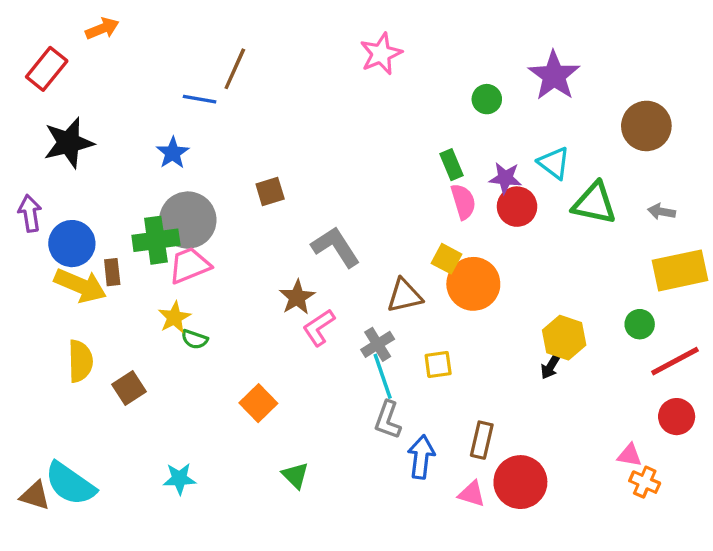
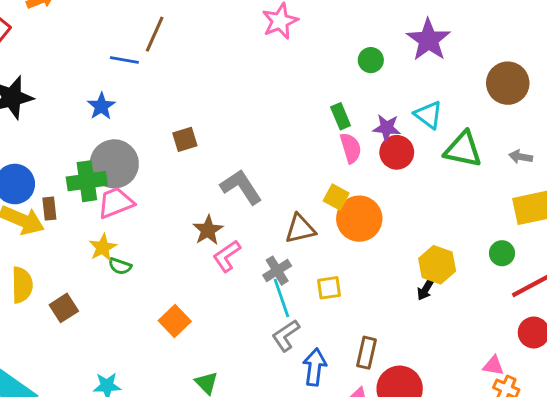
gray L-shape: (388, 420) -> (286, 335), turned 36

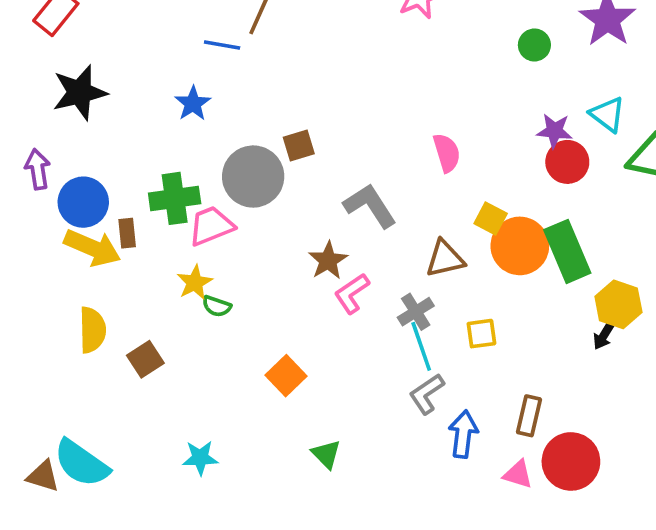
green rectangle: (341, 116) -> (567, 251), moved, size x1.8
pink semicircle: (351, 148) -> (447, 153), moved
gray circle: (114, 164) -> (253, 177), moved

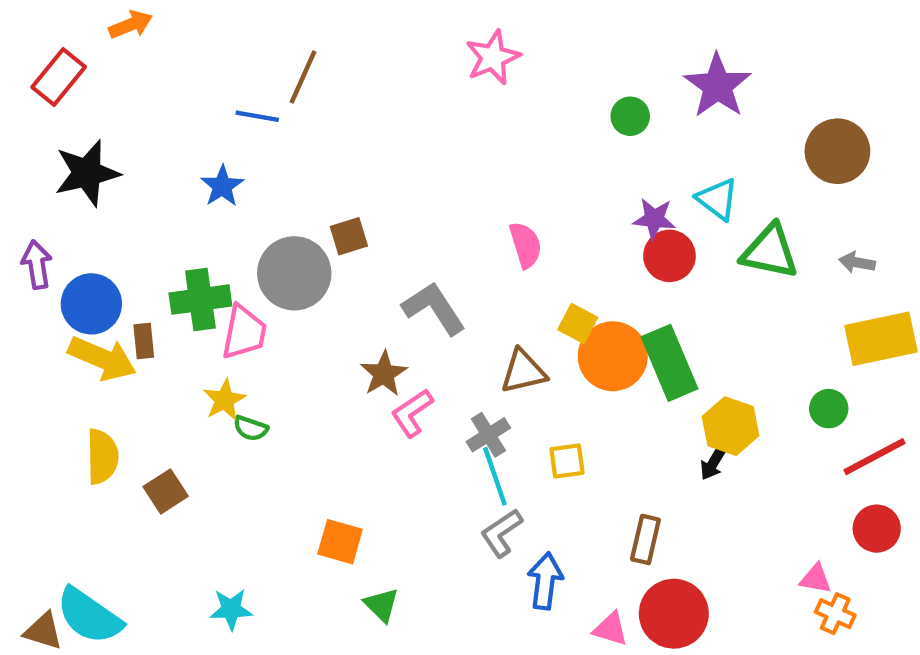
pink trapezoid: (211, 226) -> (244, 332), turned 123
orange square: (286, 376) -> (340, 542), moved, turned -30
brown rectangle: (529, 416) -> (645, 539), moved

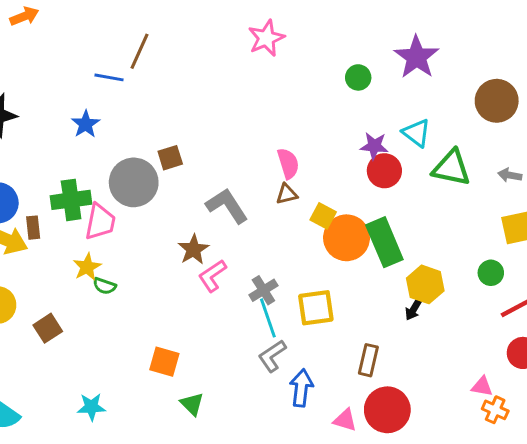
brown triangle: (523, 372) -> (287, 194), moved, size x0.7
yellow square: (567, 461) -> (316, 308), size x1.5

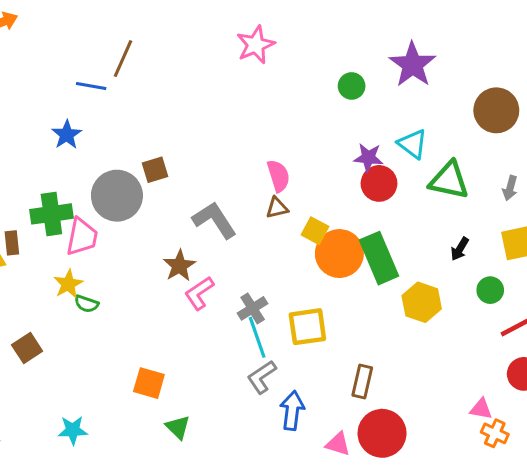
gray arrow: (510, 175) -> (510, 188), turned -85
black arrow: (414, 309) -> (460, 249), moved

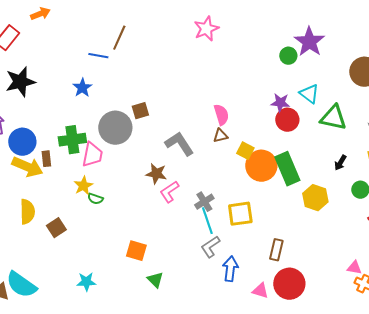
green circle: (352, 86) -> (288, 56), moved
brown star: (179, 266) -> (156, 174), turned -30

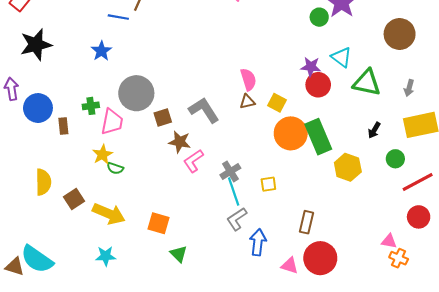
brown square: (140, 111) -> (163, 118), moved
green cross: (72, 140) -> (91, 106), size x0.6
yellow square: (245, 151) -> (277, 103), moved
yellow arrow: (27, 167) -> (109, 214), moved
yellow square: (240, 214) -> (268, 184), size x0.6

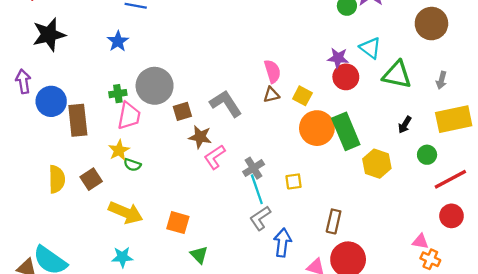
green cross: (91, 106) -> (118, 94), moved
brown rectangle: (63, 126) -> (78, 120), size x1.8
brown square: (74, 199) -> (91, 179), moved

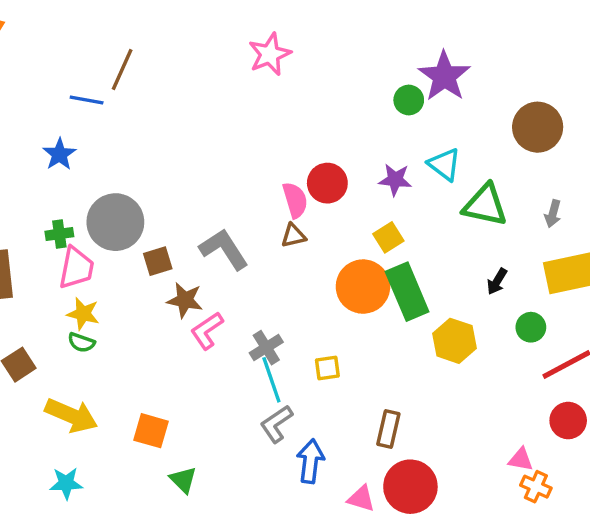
red circle: (346, 77) -> (327, 183), moved
yellow square: (302, 96) -> (388, 237), moved, turned 30
yellow star: (119, 150) -> (83, 314), moved, turned -30

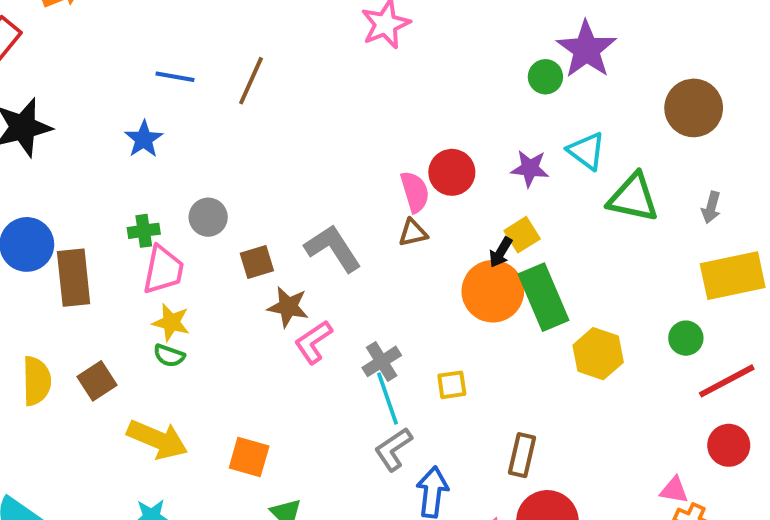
brown line: (122, 69) -> (251, 81), moved
gray circle: (115, 222) -> (208, 217), size x0.6
black arrow: (497, 281) -> (501, 252), moved

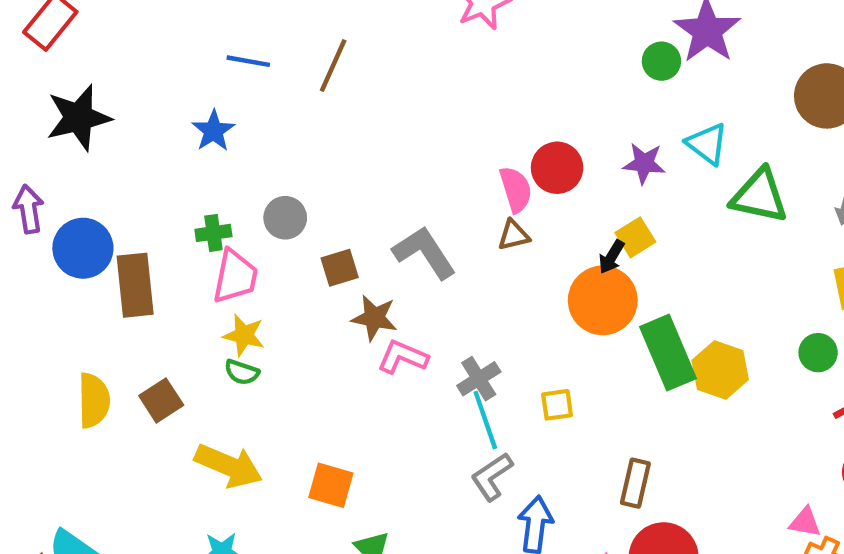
green rectangle: (544, 297) -> (668, 353), moved
pink L-shape: (313, 342) -> (403, 357), turned 57

